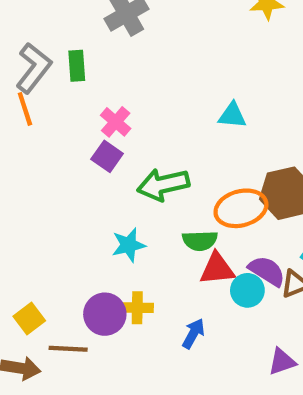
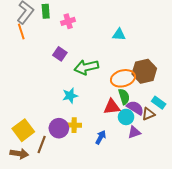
pink cross: (116, 122) -> (68, 21), moved, turned 32
green semicircle: (200, 241) -> (124, 97), moved, turned -105
yellow square: (29, 318) -> (23, 130), size x1.5
brown line: (68, 349) -> (42, 144), turned -72
purple triangle: (282, 362) -> (134, 132), moved

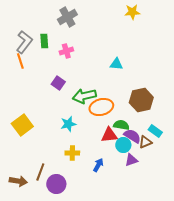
orange ellipse: (123, 78) -> (101, 107), moved
green semicircle: (124, 97) -> (121, 125), turned -63
purple circle: (59, 128) -> (56, 184), moved
yellow square: (23, 130) -> (22, 125), moved

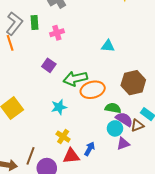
red triangle: (109, 135) -> (71, 156), moved
yellow cross: (72, 153) -> (63, 137), turned 32

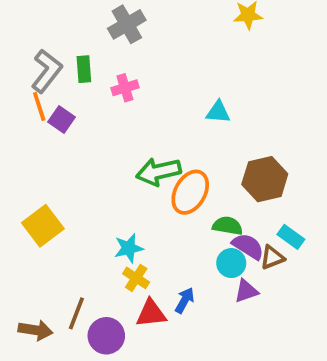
purple square: (49, 65) -> (62, 119), moved
orange ellipse: (93, 90) -> (190, 192), turned -45
cyan star: (59, 107) -> (129, 248), moved

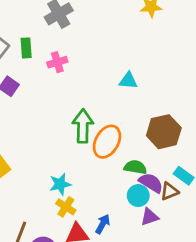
green arrow: (159, 172) -> (83, 126), turned 104

